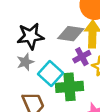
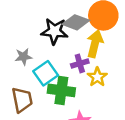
gray diamond: (71, 34) -> (76, 22), moved
black star: (31, 36) -> (54, 31), moved

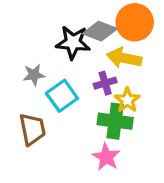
yellow arrow: (95, 44) -> (124, 58), turned -92
green cross: (61, 90) -> (115, 121), moved

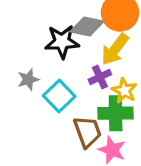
yellow arrow: (124, 58) -> (115, 49), turned -56
brown trapezoid: (32, 129) -> (87, 132), moved

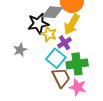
yellow star: (124, 91) -> (49, 34), moved
cyan square: (59, 96) -> (56, 58), moved

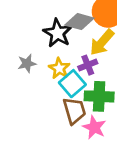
black star: (38, 24) -> (57, 33), turned 30
yellow star: (49, 34) -> (59, 68), moved

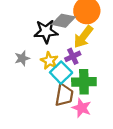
black star: (57, 33) -> (46, 31), turned -30
brown trapezoid: (74, 111) -> (64, 95), turned 30

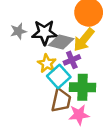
gray diamond: (64, 21) -> (61, 42), moved
gray star: (22, 58) -> (18, 31), moved
pink star: (82, 108) -> (79, 115), turned -30

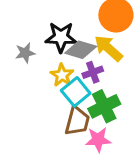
gray star: (18, 31) -> (25, 53), moved
yellow arrow: (84, 40) -> (108, 48), turned 90
green cross: (83, 87) -> (104, 106), turned -30

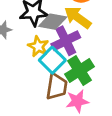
purple cross: (93, 72) -> (66, 41), size x1.5

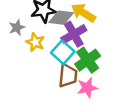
yellow star: (38, 46) -> (35, 42), moved

